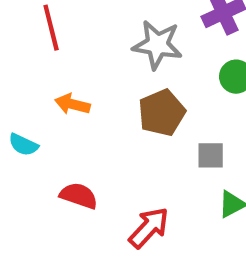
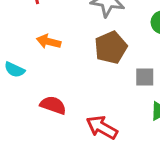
red arrow: (149, 228) -> (102, 127), turned -104

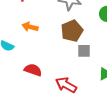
gray square: (145, 77) -> (84, 51), moved

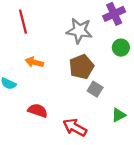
gray square: (84, 51) -> (95, 89), turned 32

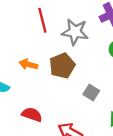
red line: (23, 22) -> (42, 20), moved
brown pentagon: (82, 67) -> (62, 66), moved

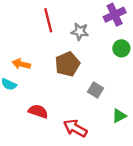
gray star: (75, 32) -> (80, 31), size x0.7
orange arrow: (28, 64) -> (21, 64), moved

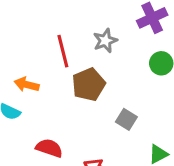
red line: (48, 20) -> (63, 51), moved
gray star: (80, 31) -> (105, 41), turned -30

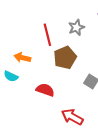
red semicircle: (49, 148) -> (45, 90), moved

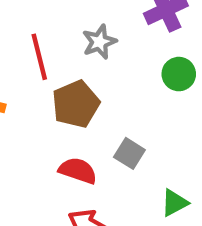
red semicircle: (45, 90) -> (78, 171), moved

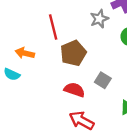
gray star: (99, 42) -> (99, 19), moved

